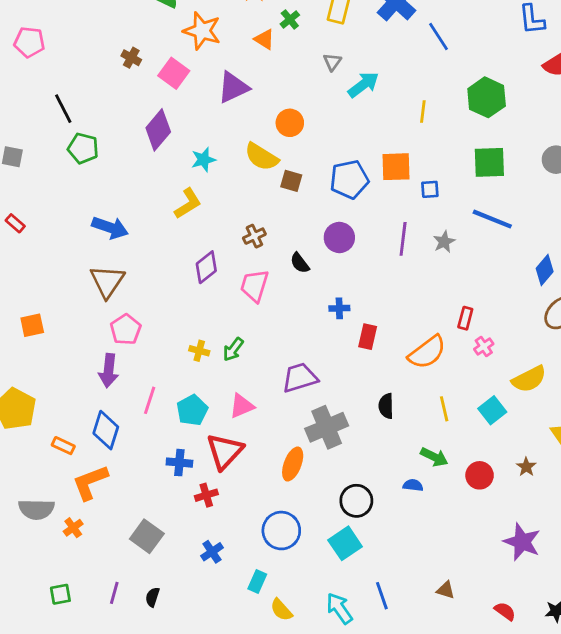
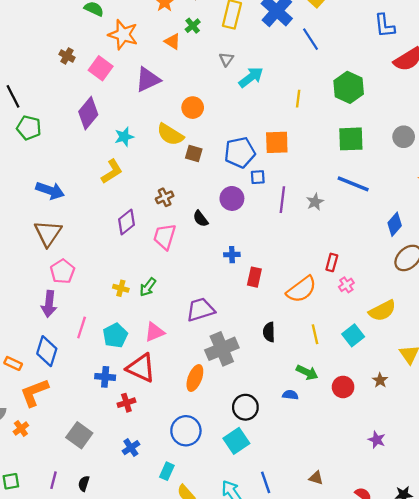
blue square: (430, 189) -> (258, 177), moved
red triangle: (225, 451) -> (141, 368), turned -48
purple star: (522, 542) -> (377, 440), size x0.6

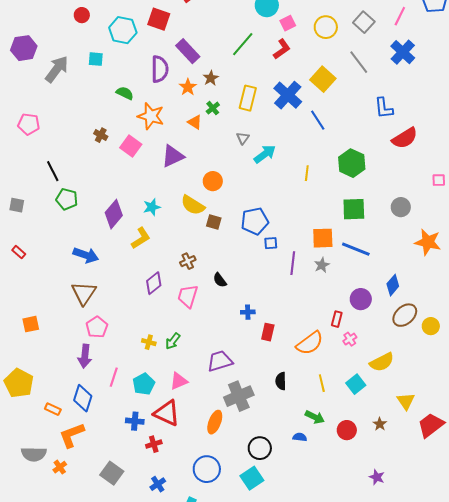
purple diamond: (88, 113) -> (114, 214), moved
orange square: (277, 142) -> (323, 238), moved
purple circle: (232, 198) -> (361, 299), moved

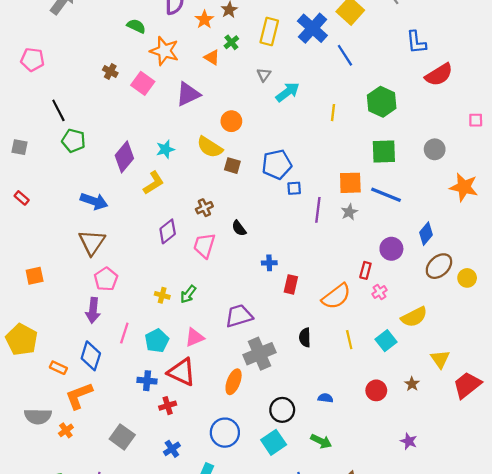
green arrow: (315, 417) -> (321, 441), moved

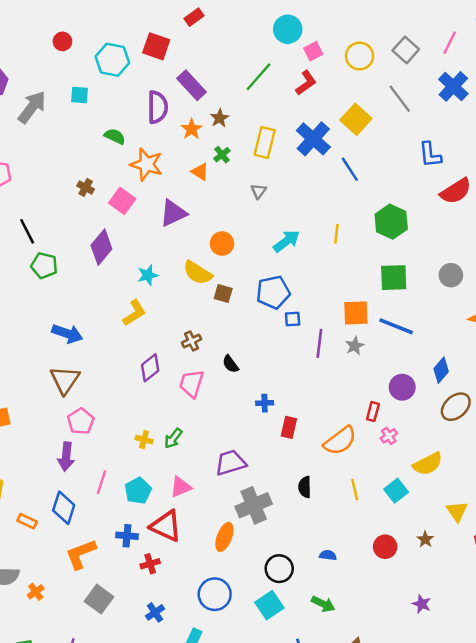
cyan arrow: (288, 92) -> (286, 241), moved
purple diamond: (124, 157) -> (101, 247), moved
orange L-shape: (79, 396) -> (81, 554), moved

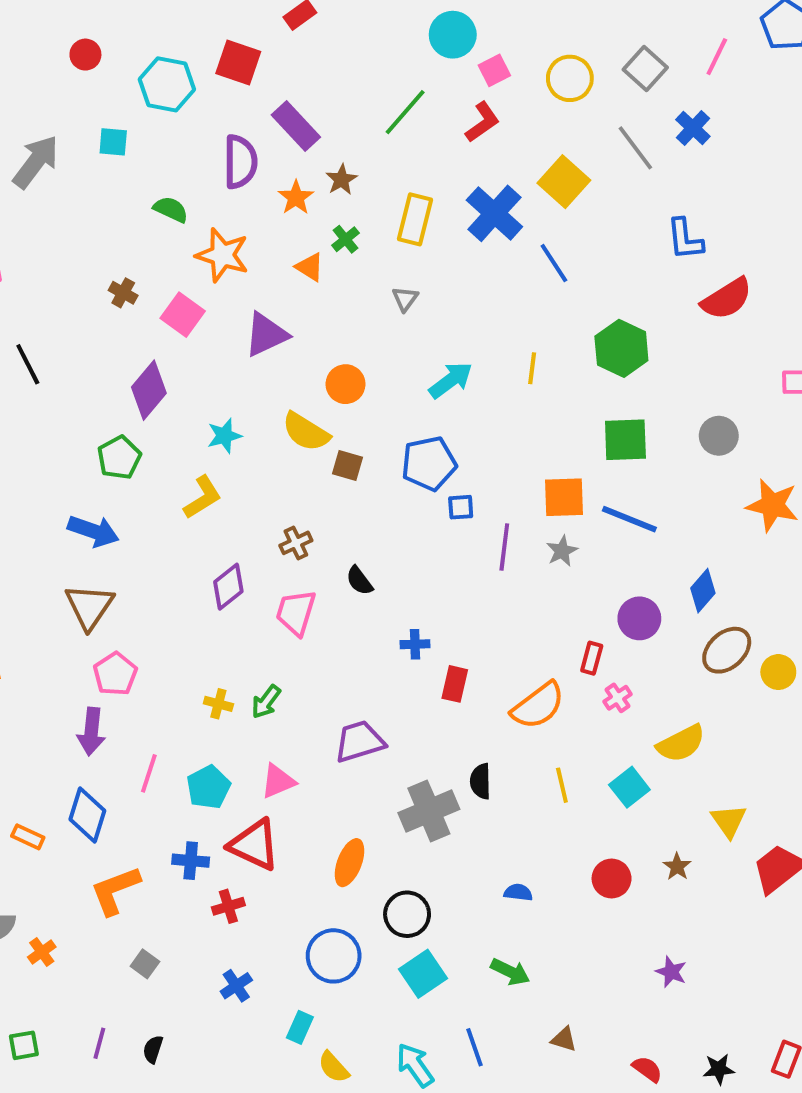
blue cross: (453, 86) -> (693, 128), moved, size x0.7
green pentagon: (44, 265) -> (119, 458), moved, turned 30
gray cross: (254, 505) -> (429, 811), moved
black circle: (279, 569) -> (407, 914), moved
gray square: (99, 599) -> (145, 964), size x0.6

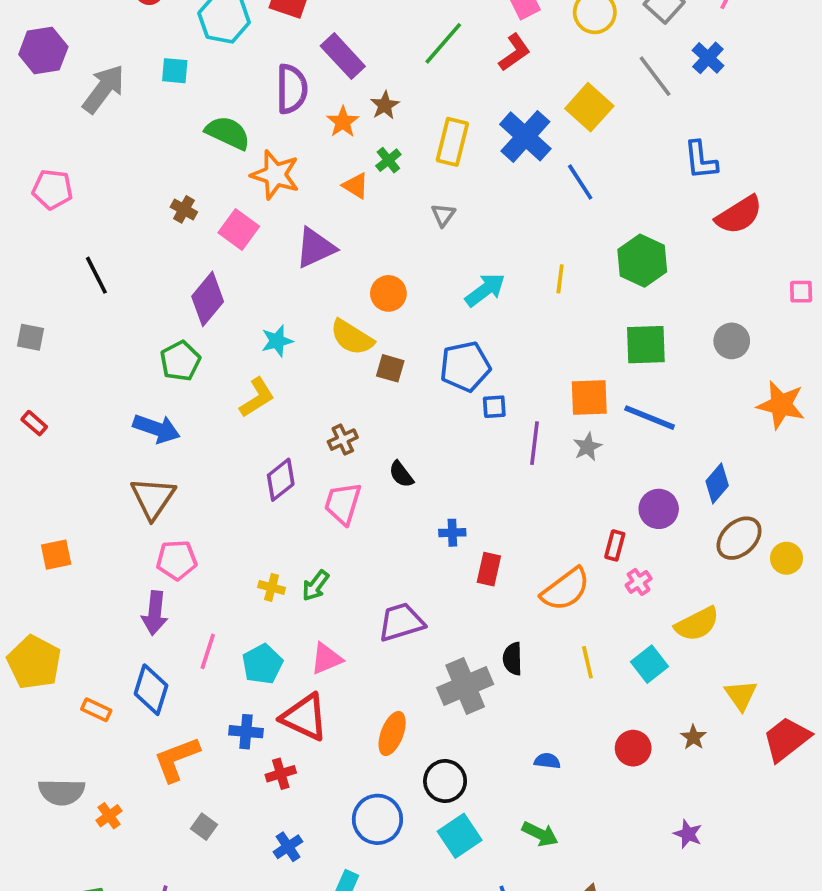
green semicircle: (171, 209) -> (228, 133), size x1.4
pink pentagon: (115, 674) -> (177, 560), turned 30

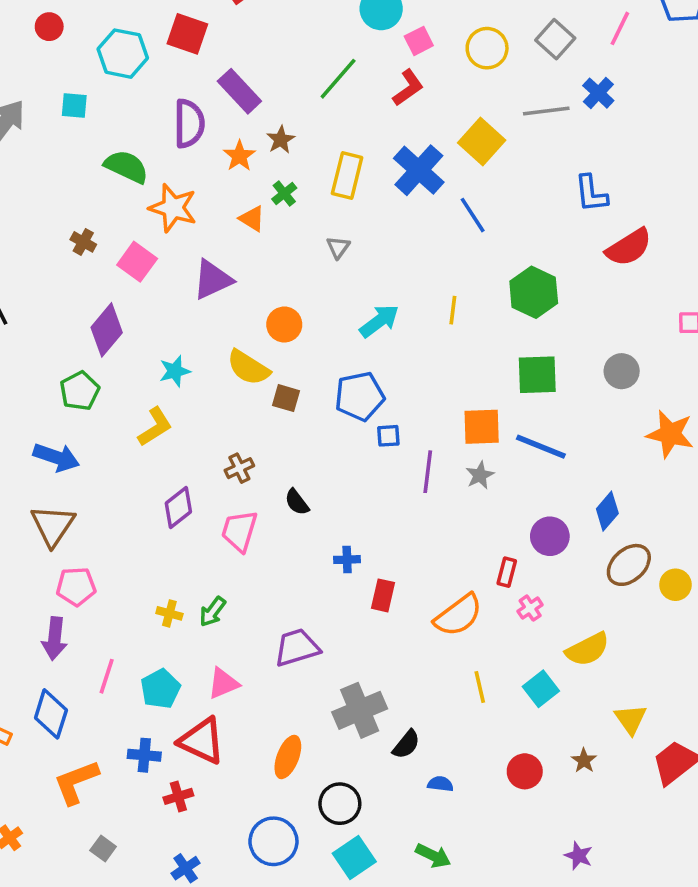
gray line: (655, 76) -> (546, 111), turned -60
black semicircle: (513, 659) -> (406, 744), moved, turned -140

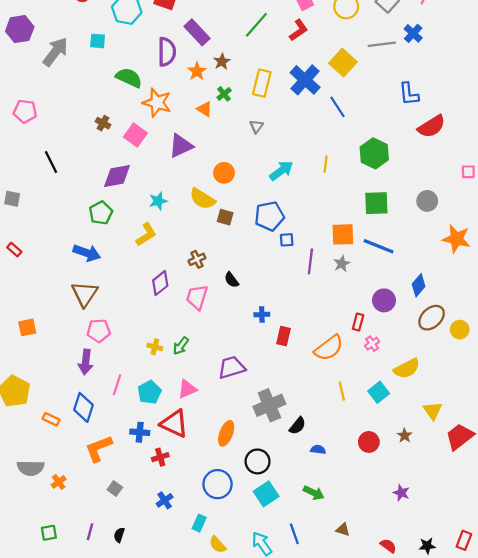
purple diamond: (107, 330) -> (117, 176), turned 40

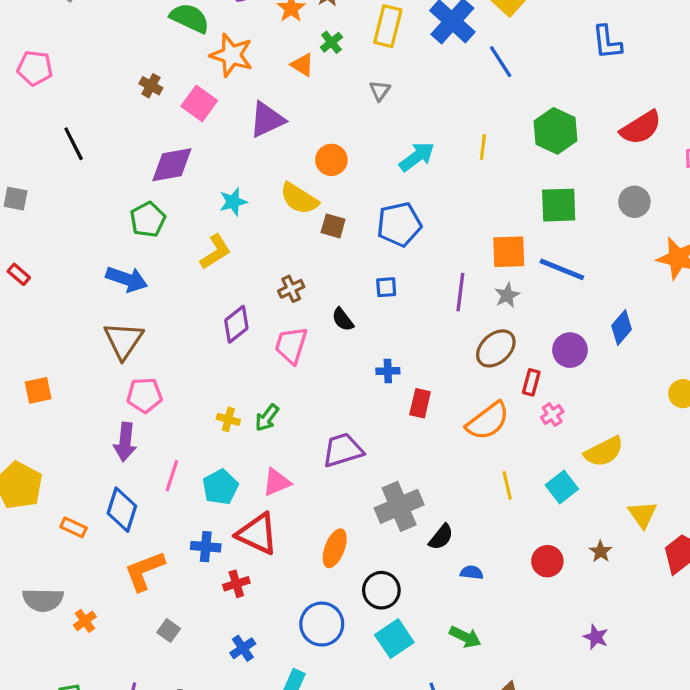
red semicircle: (432, 126) -> (641, 128), moved
blue square: (287, 240) -> (386, 287), moved
brown ellipse: (432, 318) -> (496, 348), moved

